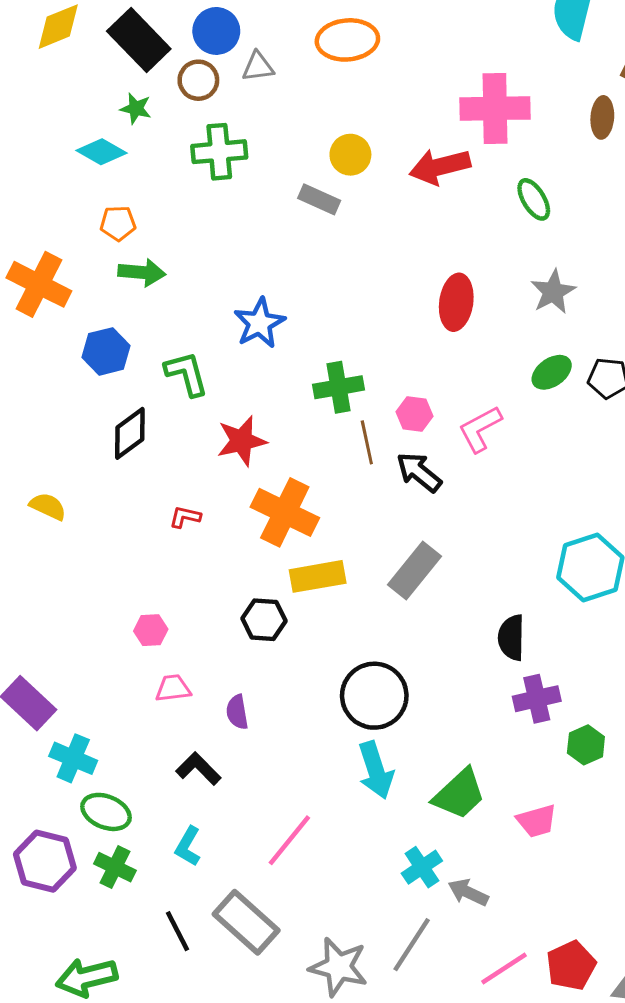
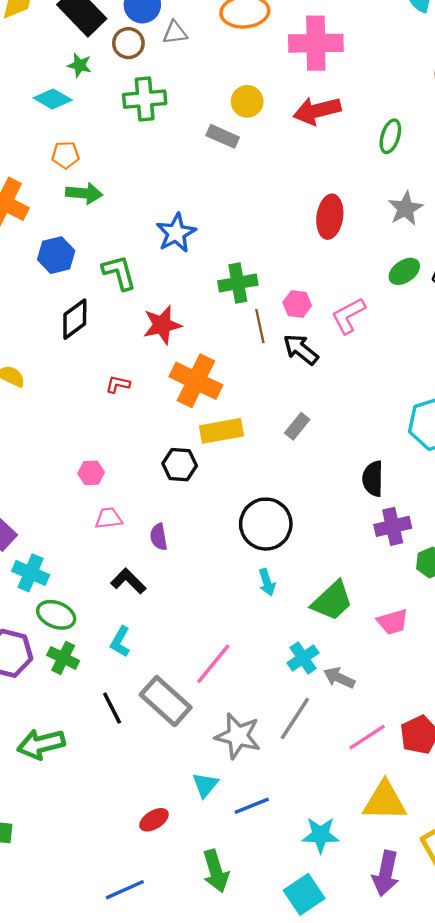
pink cross: (495, 108) -> (316, 43), moved
green ellipse: (534, 199) -> (390, 136), turned 48
gray rectangle: (415, 571) -> (297, 426), size x0.6
cyan arrow: (376, 770) -> (267, 582), size x0.6
pink line: (289, 840) -> (213, 664), moved

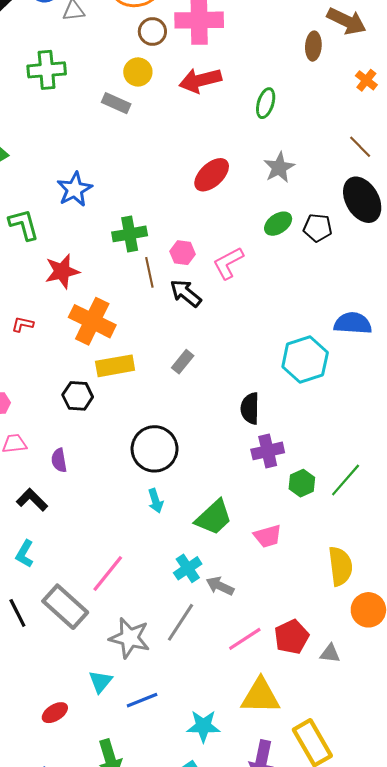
brown circle: (128, 43) -> (152, 31), moved
red ellipse: (330, 217) -> (212, 175), turned 39

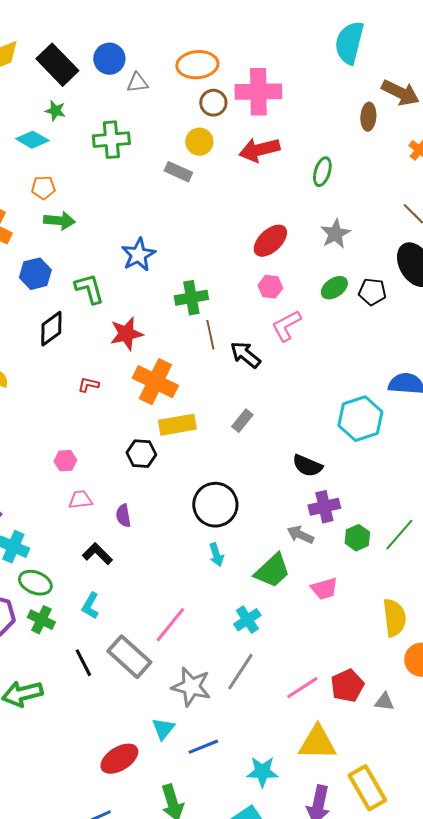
pink hexagon: (183, 253) -> (270, 287), moved
black semicircle: (250, 408) -> (307, 466), turned -68
gray arrow: (220, 586) -> (300, 535), moved
red ellipse: (55, 713) -> (119, 759), size x1.5

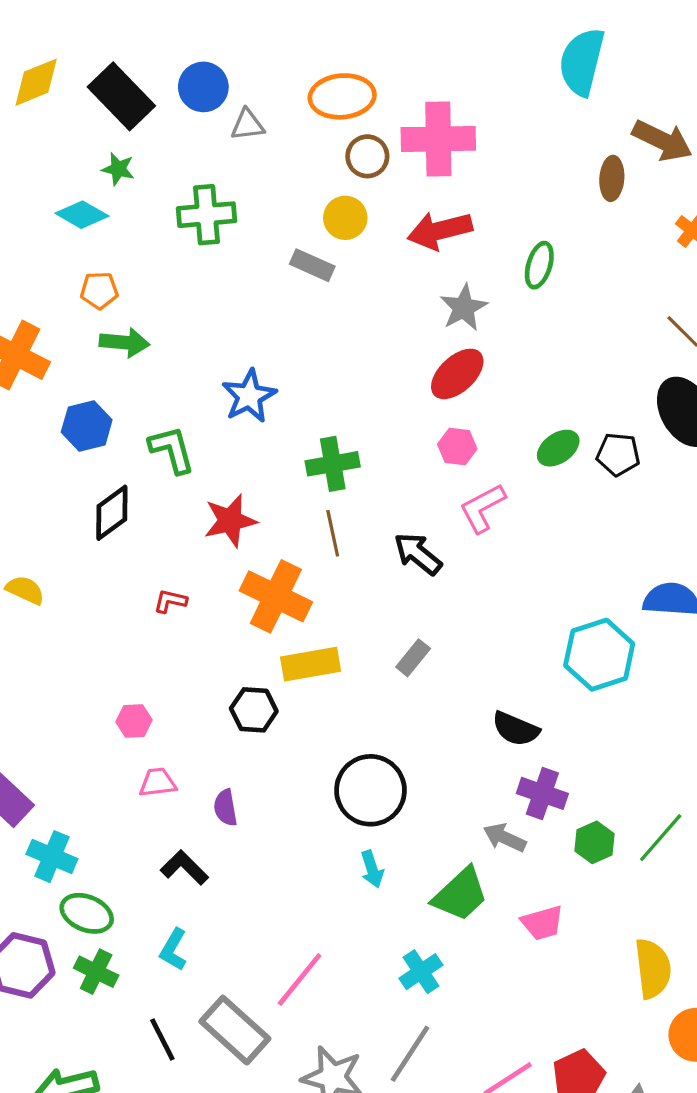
gray star: (335, 234) -> (464, 308), moved
brown line: (210, 335) -> (333, 533), moved
purple cross: (324, 507) -> (542, 793), turned 32

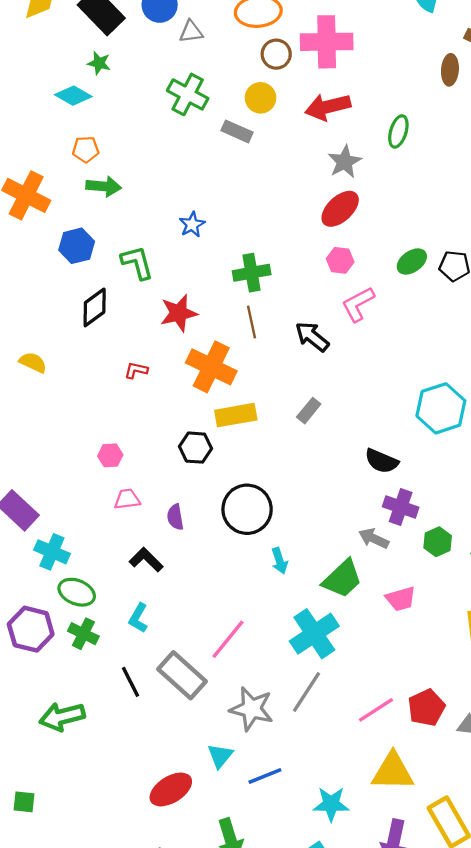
green cross: (206, 215) -> (188, 94), moved, turned 33
blue star: (249, 396) -> (192, 225), size x0.7
black circle: (371, 790) -> (247, 509), moved
cyan cross: (421, 972) -> (314, 634), size x1.6

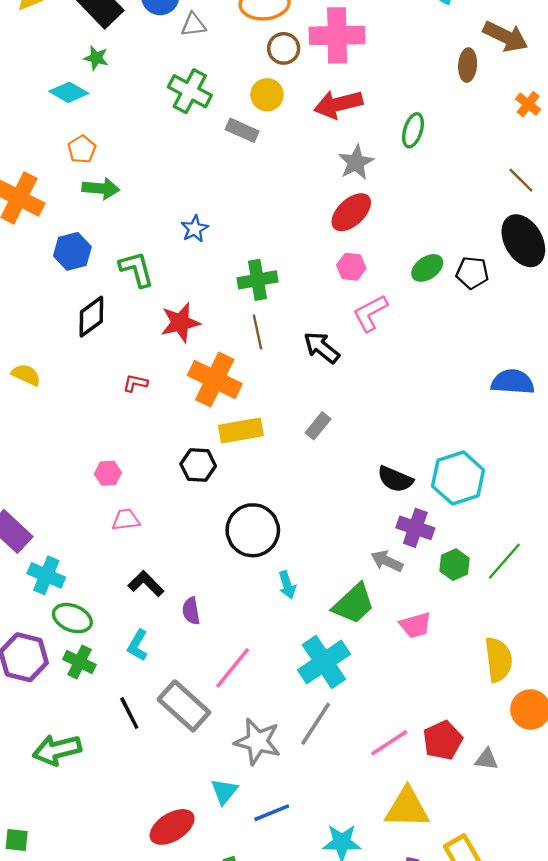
orange pentagon: (86, 149) -> (82, 149), turned -30
cyan hexagon: (441, 408) -> (458, 478), moved
purple semicircle: (175, 517) -> (191, 611), moved

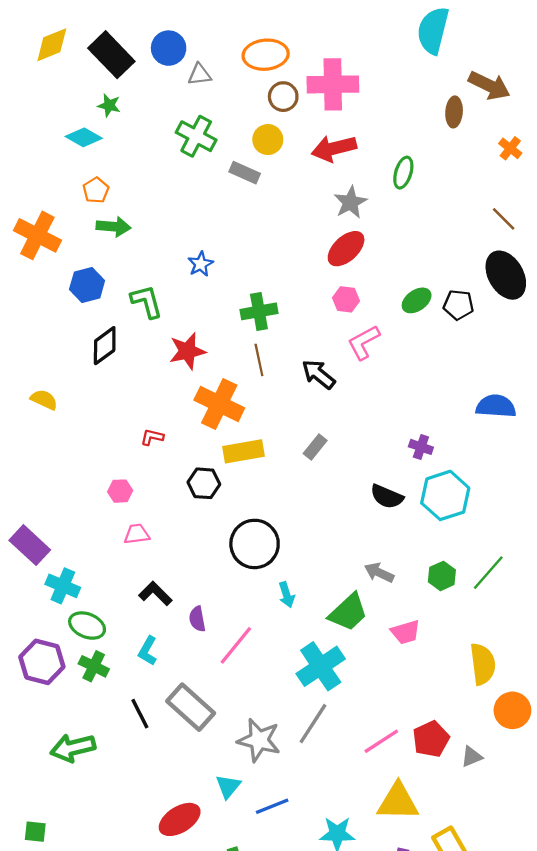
red L-shape: (135, 383) -> (152, 437), moved
purple cross: (415, 528) -> (421, 447), moved, size x0.7
pink line: (233, 668) -> (236, 645), moved
gray triangle: (487, 759) -> (472, 757), turned -30

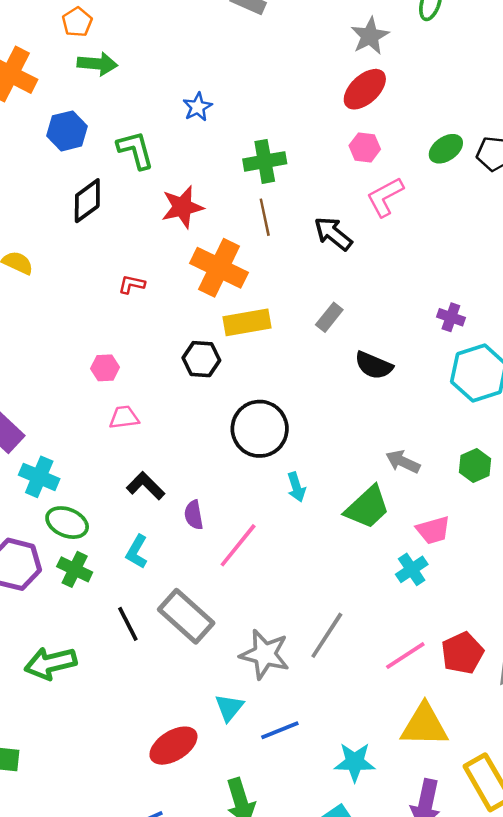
red L-shape: (152, 437) -> (132, 284), moved
black semicircle: (387, 497) -> (374, 365), moved
cyan cross: (321, 666) -> (412, 569), moved, size x0.6

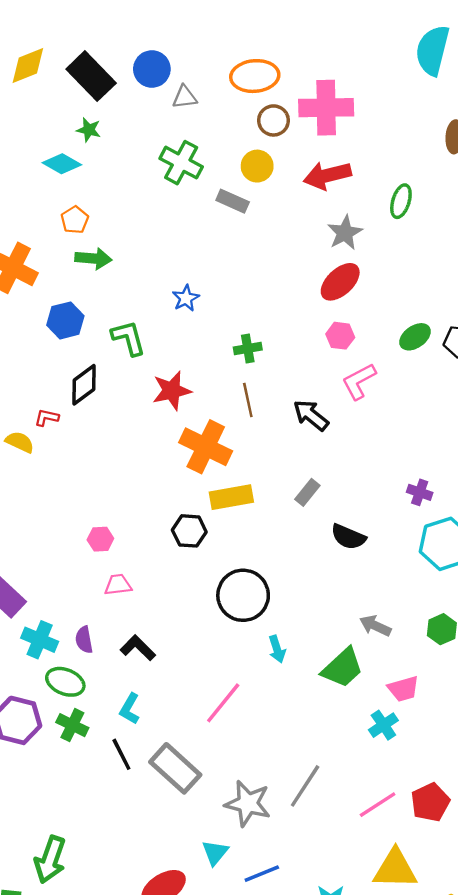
green cross: (265, 161) -> (248, 349), size x0.7
red L-shape: (132, 284) -> (47, 418), moved
purple semicircle: (194, 515) -> (84, 640), moved
black line: (128, 624) -> (121, 754), moved
green arrow: (51, 663) -> (50, 860), moved, turned -57

